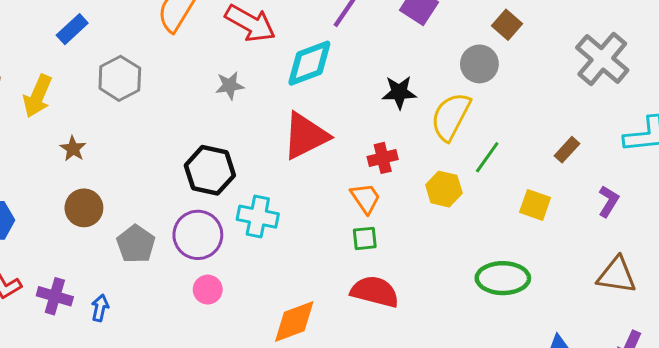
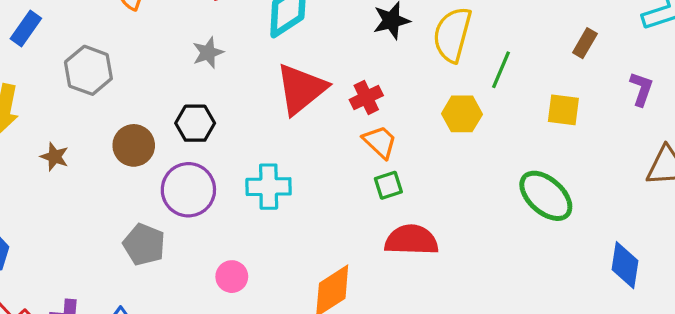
red cross: (383, 158) -> (366, 98), moved
black hexagon: (210, 170) -> (195, 123), moved, size x0.7
brown circle: (84, 208) -> (134, 145), moved
purple circle: (198, 235) -> (188, 190), moved
green ellipse: (503, 278) -> (546, 196), turned 54

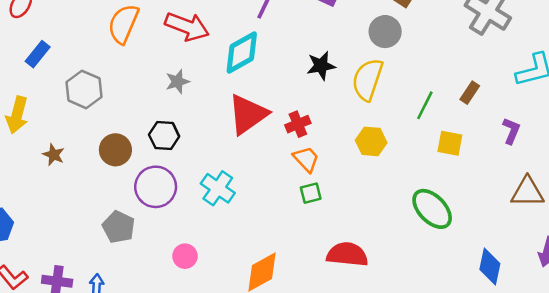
green line: (501, 70) -> (425, 105), moved
cyan cross: (269, 187) -> (218, 188), turned 32
red semicircle: (411, 240) -> (347, 254), moved

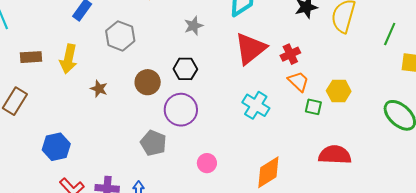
yellow hexagon: (371, 141) -> (339, 91), moved
cyan cross: (218, 188) -> (256, 105), moved
green square: (311, 193) -> (313, 107), moved, turned 30

